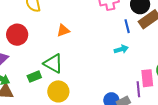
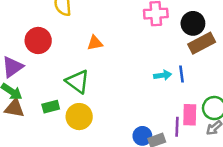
blue line: (127, 26) -> (181, 74), moved
green rectangle: (34, 77) -> (51, 107), moved

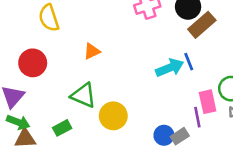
cyan arrow: (163, 75) -> (170, 68), size x1.5
yellow circle: (79, 117) -> (113, 116), moved

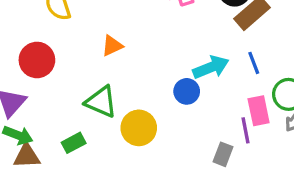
blue line: (189, 62) -> (254, 63), moved
blue circle: (164, 135) -> (187, 91), moved
gray rectangle: (180, 136) -> (223, 154), turned -36

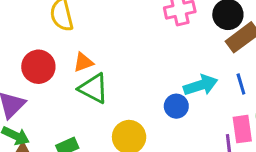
orange triangle: (112, 46) -> (83, 62), moved
green triangle: (101, 102) -> (93, 88), moved

